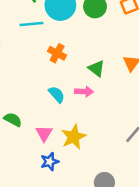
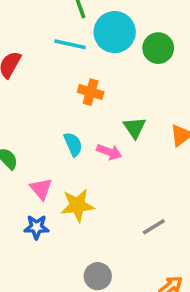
orange cross: (57, 53) -> (91, 92), turned -30
pink triangle: (44, 133) -> (41, 189), turned -30

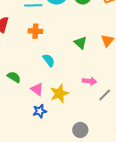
orange cross: (91, 92) -> (35, 31), moved
pink arrow: (109, 152) -> (89, 81), moved

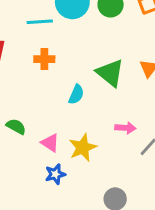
green triangle: (80, 43) -> (110, 73), size x1.5
cyan semicircle: (49, 60) -> (76, 95), moved, turned 64

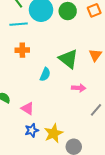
pink arrow: (125, 128) -> (79, 88), moved
yellow star: (83, 148) -> (53, 133), moved

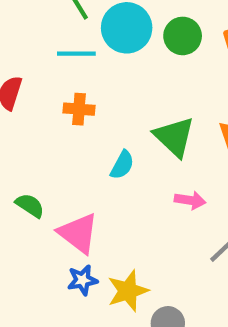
pink triangle: (28, 108) -> (78, 233), size x1.5

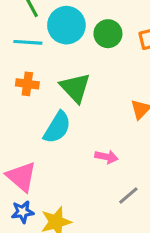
green triangle: (174, 137) -> (75, 88), moved
cyan semicircle: (122, 165) -> (57, 127), size x1.5

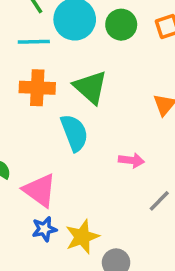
orange cross: (27, 84) -> (37, 88), size x1.4
cyan semicircle: (57, 127) -> (74, 133), turned -48

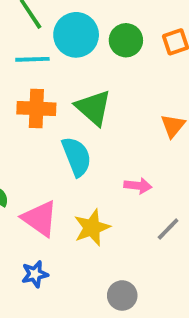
blue star: (44, 229) -> (35, 274), moved
yellow star: (82, 237) -> (92, 228), moved

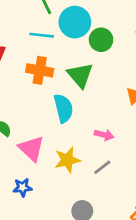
green circle: (126, 40) -> (101, 40), moved
gray line: (168, 229) -> (102, 167), moved

